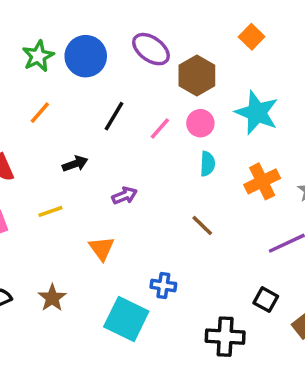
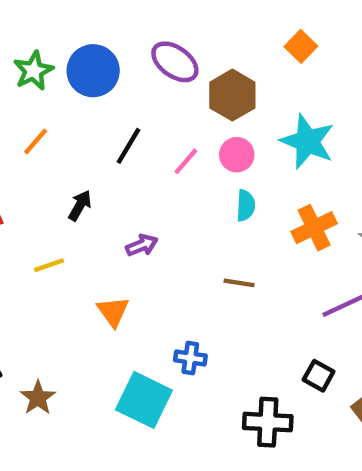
black arrow: (75, 164) -> (80, 206), turned -40
brown line: (202, 226) -> (239, 283), turned -35
brown star: (52, 298) -> (38, 398), moved

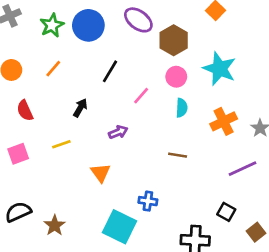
pink line: (186, 161) -> (141, 96), moved

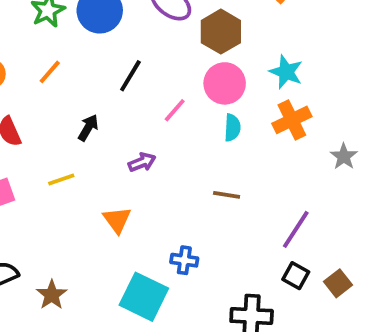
cyan star: (220, 69) -> (286, 72), size x0.7
pink circle: (176, 77) -> (225, 83), size x1.4
orange cross: (224, 121) -> (292, 120), moved
purple line: (242, 169) -> (296, 229), moved, turned -32
brown square: (256, 232) -> (338, 283), moved

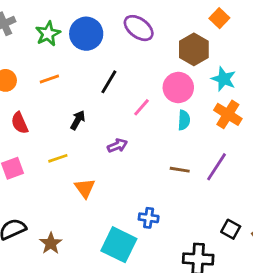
brown hexagon: (221, 32) -> (194, 49), moved
orange line: (50, 72) -> (49, 79), turned 30
orange cross: (292, 120) -> (228, 114), turned -32
orange triangle: (117, 220) -> (85, 188), moved
purple line: (296, 229) -> (217, 167), moved

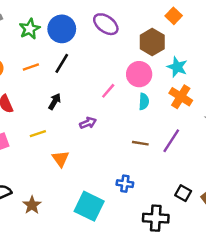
black line: (109, 82) -> (62, 63), moved
blue cross: (149, 218) -> (125, 184), moved

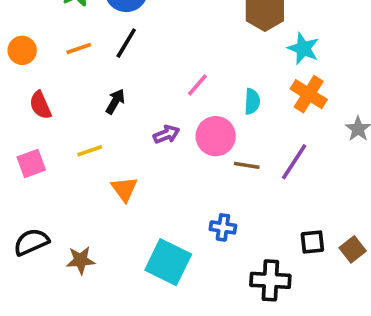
pink circle: (139, 74) -> (216, 136), moved
black square: (183, 193) -> (312, 242), turned -35
brown star: (32, 205) -> (81, 260), turned 30

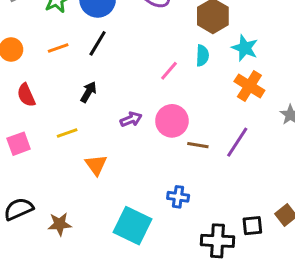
pink line: (197, 85) -> (169, 71), moved
cyan semicircle: (252, 101) -> (202, 56), moved
black square: (312, 242) -> (252, 226), moved

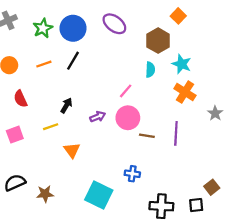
pink line: (169, 71) -> (126, 91), moved
black arrow: (88, 92) -> (66, 105), moved
purple line: (237, 142) -> (176, 133), turned -30
black square: (252, 226) -> (196, 205), moved

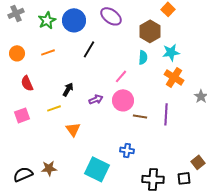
black line: (73, 61) -> (89, 49), moved
cyan star: (182, 64) -> (171, 52), turned -30
black semicircle: (15, 183) -> (23, 174), moved

